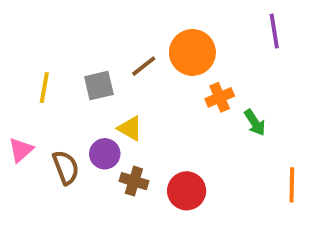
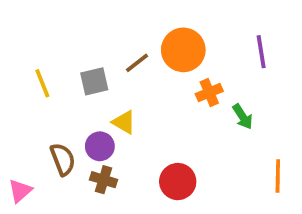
purple line: (274, 31) -> (261, 52), moved
yellow line: (44, 88) -> (42, 83), turned -32
pink triangle: (21, 150) -> (20, 191), moved
brown cross: (134, 181) -> (104, 180), moved

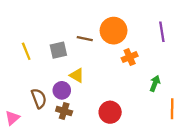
brown line: (137, 63) -> (85, 39), turned 49
green arrow: (243, 117) -> (155, 83), moved, turned -126

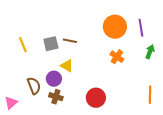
orange circle: (114, 31) -> (115, 27), moved
brown line: (85, 39) -> (70, 41), moved
orange cross: (130, 57) -> (117, 57), moved, turned -32
green arrow: (155, 83) -> (150, 52), moved

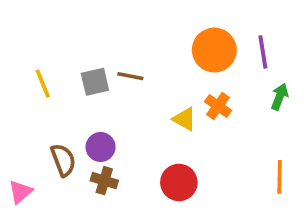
yellow triangle: (67, 66) -> (184, 119), moved

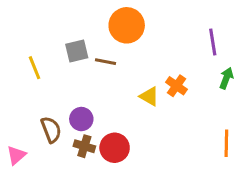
orange circle: (214, 50) -> (127, 25), moved
gray square: (95, 82) -> (77, 51), moved
red circle: (179, 182) -> (115, 148), moved

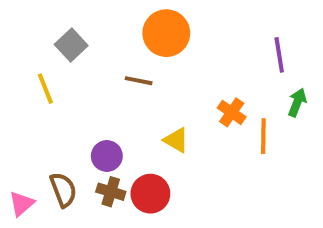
gray square: (77, 51) -> (71, 45), moved, turned -30
yellow triangle: (149, 96) -> (176, 140), moved
brown semicircle: (51, 130) -> (63, 190), moved
orange line: (226, 143) -> (263, 136), moved

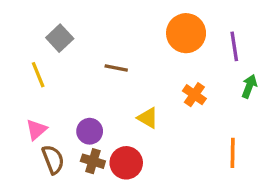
orange circle: (166, 33) -> (186, 33), moved
orange line: (263, 136) -> (233, 153), moved
pink triangle: (22, 204) -> (36, 130), moved

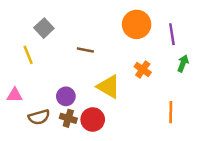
yellow triangle: (148, 118) -> (109, 87), size x1.5
pink triangle: (36, 130) -> (15, 95), moved, turned 42
brown semicircle: (53, 159) -> (39, 117), turned 95

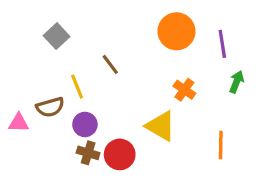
brown line: (85, 50) -> (110, 64), turned 42
yellow line: (28, 55) -> (77, 87), moved
yellow triangle: (109, 87) -> (161, 126), moved
brown semicircle: (39, 117) -> (50, 107), moved

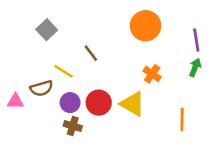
purple line: (222, 44) -> (196, 40), moved
yellow line: (77, 87) -> (64, 71), turned -36
red circle: (120, 154) -> (99, 103), moved

